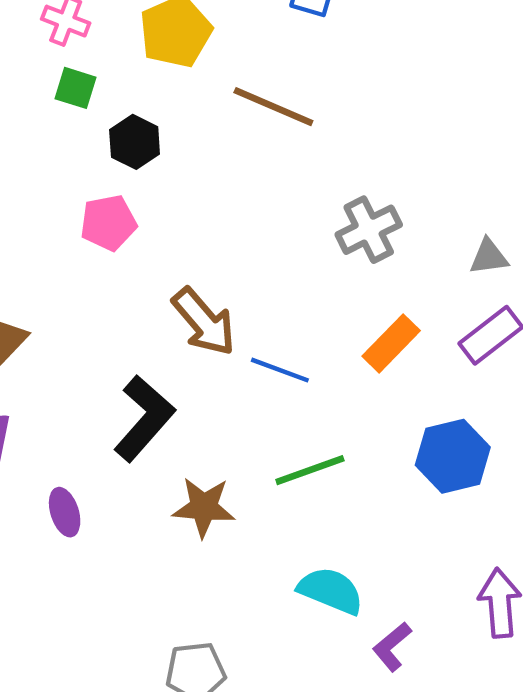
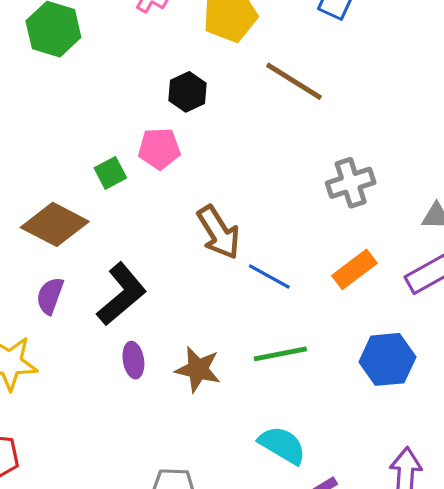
green square: (76, 88) -> (110, 173), moved, turned 36
black L-shape: (144, 418) -> (122, 294), moved
purple ellipse: (65, 512) -> (133, 360), moved

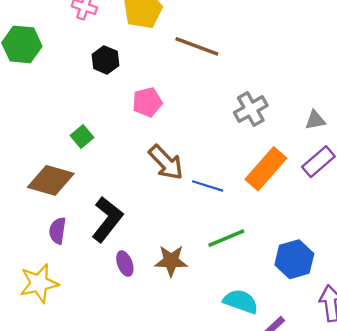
black hexagon: (188, 92) -> (105, 60), moved
pink pentagon: (159, 149) -> (147, 102), moved
orange rectangle: (354, 269) -> (266, 169), size x1.4
blue hexagon: (387, 359) -> (294, 259), moved

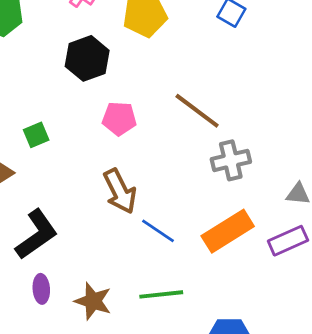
brown line: (197, 46) -> (197, 111), moved
black hexagon: (105, 60) -> (87, 58), size x1.4

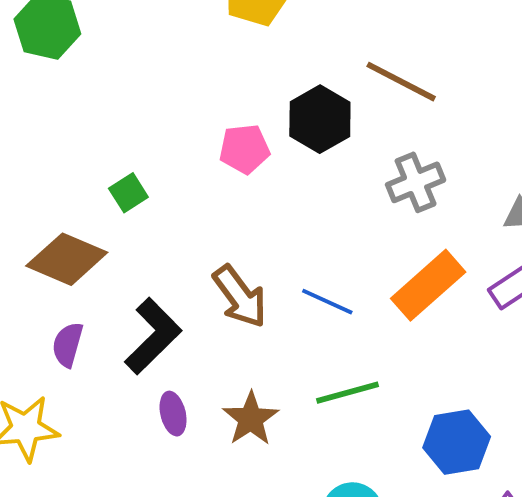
black hexagon: (87, 58) -> (320, 119), moved
brown line: (197, 111) -> (401, 82), moved
brown arrow: (120, 191) -> (240, 297), moved
brown star: (93, 301) -> (251, 419), turned 30

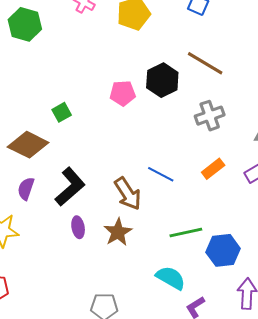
orange rectangle: (428, 285) -> (213, 169), size x0.6
brown arrow: (240, 297) -> (128, 194), moved
green line: (348, 393) -> (186, 232), moved

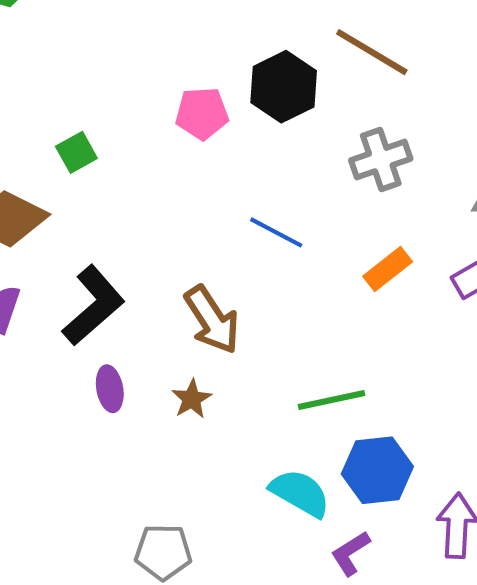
blue line: (161, 174) -> (276, 232), moved
brown star: (118, 232) -> (192, 399), size x0.7
blue hexagon: (223, 250) -> (377, 470), moved

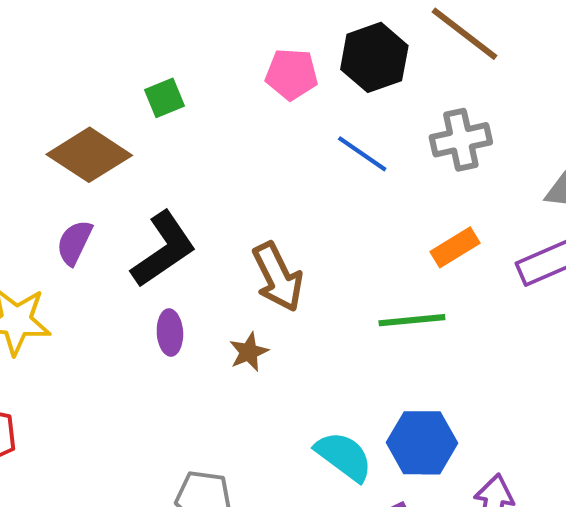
blue line: (276, 232) -> (362, 154), moved
green line: (332, 400) -> (412, 320), moved

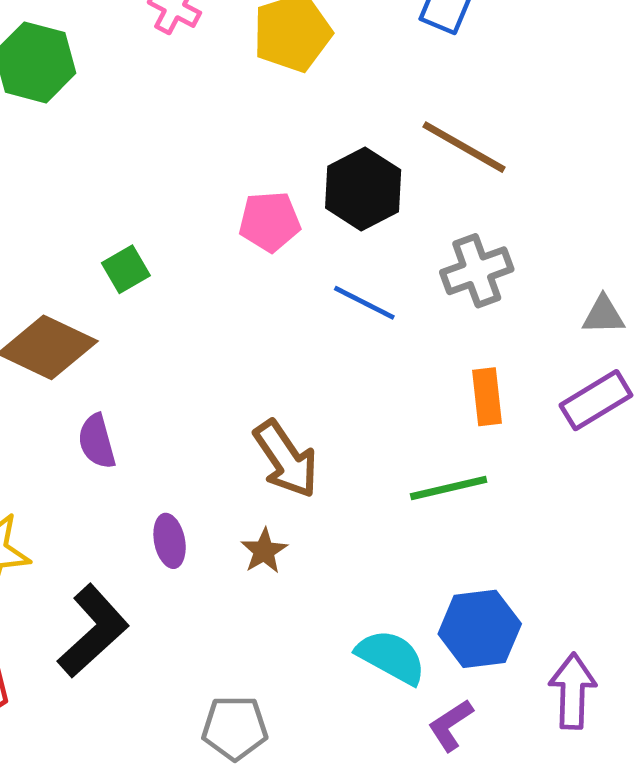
purple semicircle: (74, 243) -> (97, 441), moved, turned -33
orange rectangle: (455, 247) -> (487, 397), turned -57
black L-shape: (163, 249) -> (93, 631), moved

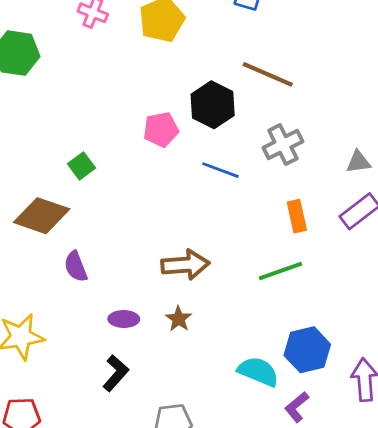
brown arrow: (286, 459) -> (185, 265), turned -54
purple ellipse: (170, 541) -> (124, 319), turned -72
black L-shape: (93, 631) -> (116, 373), moved, size x0.7

